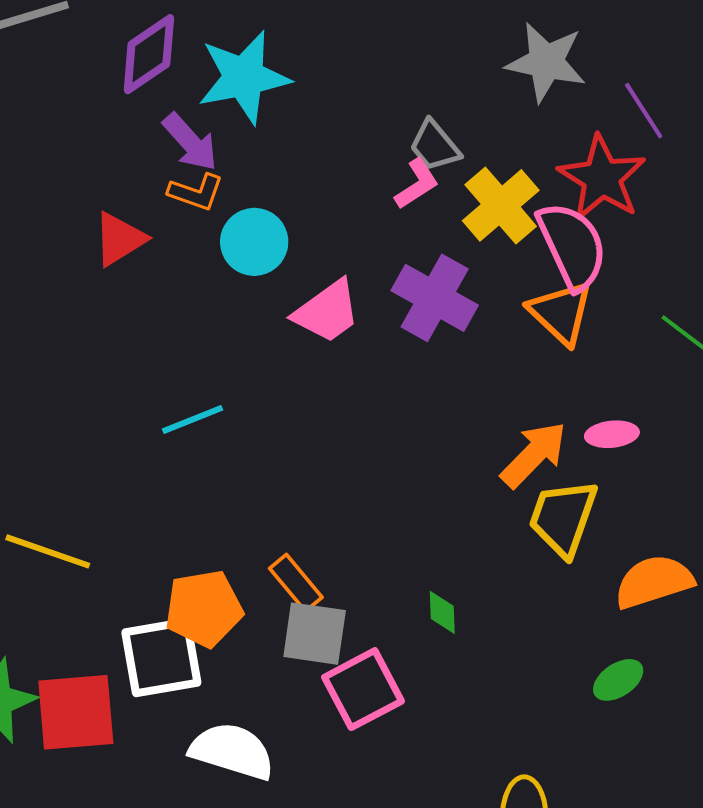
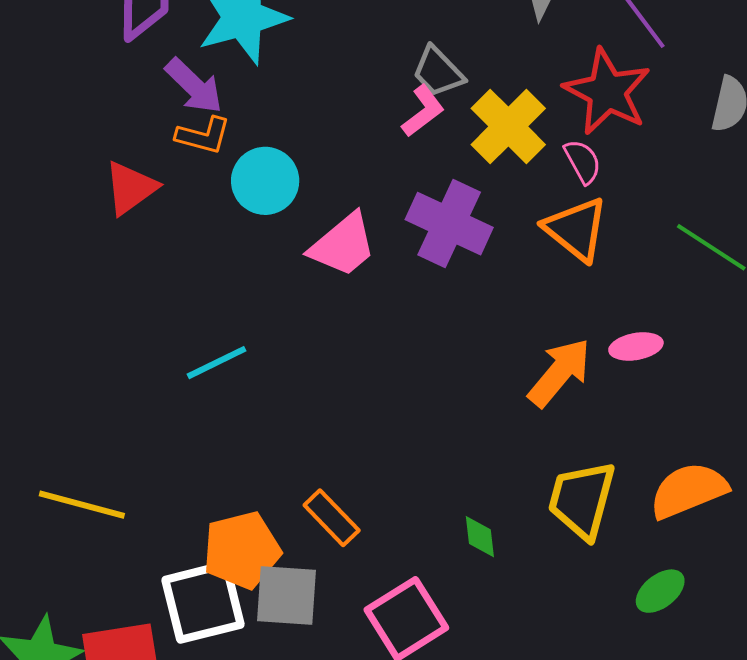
pink semicircle: (572, 246) -> (583, 161), size x0.5
yellow trapezoid: (563, 518) -> (582, 500), moved
gray square: (315, 634) -> (286, 596), moved

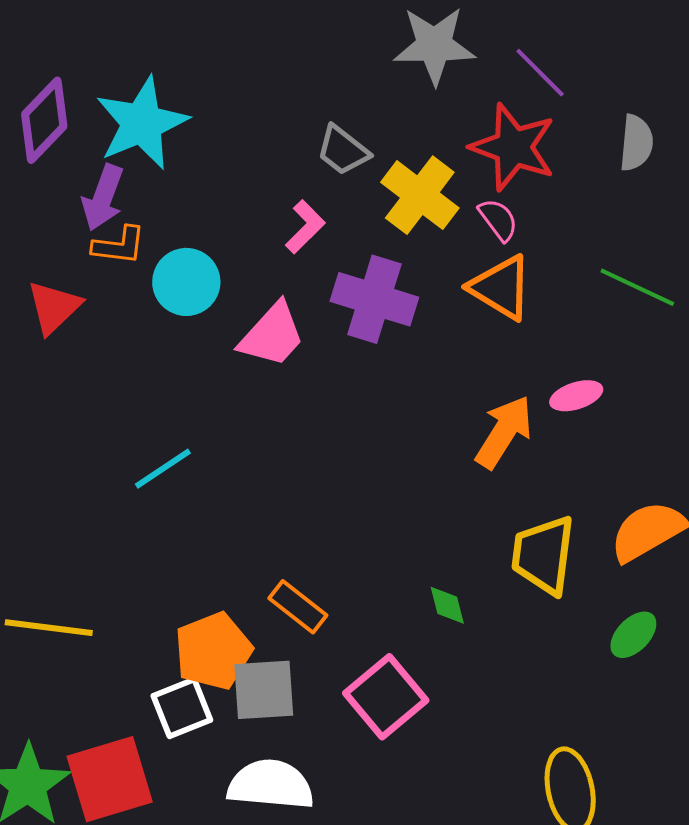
purple arrow: (194, 86) -> (103, 198), turned 74
pink L-shape: (423, 111) -> (305, 227), moved
white square: (203, 602) -> (182, 708), size x0.7

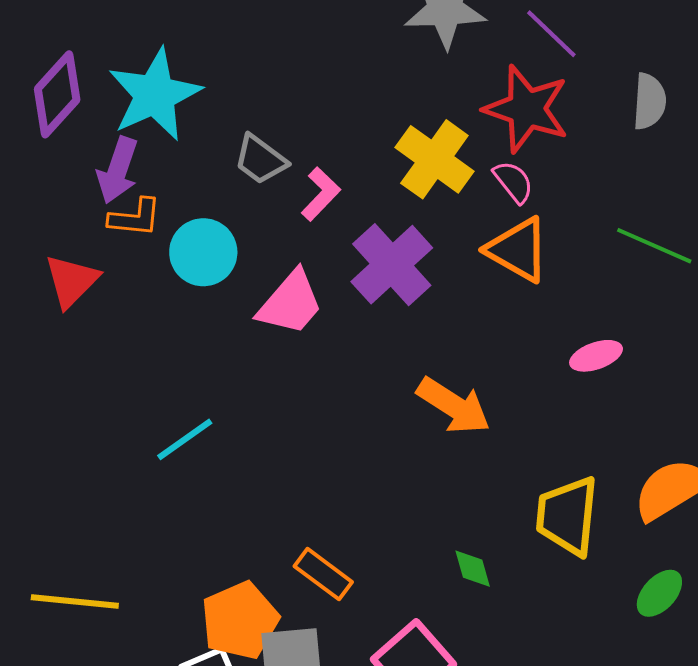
gray trapezoid: (343, 150) -> (260, 159), moved
purple cross: (374, 299) -> (392, 265), turned 32
orange arrow: (504, 432) -> (454, 406), moved, turned 92

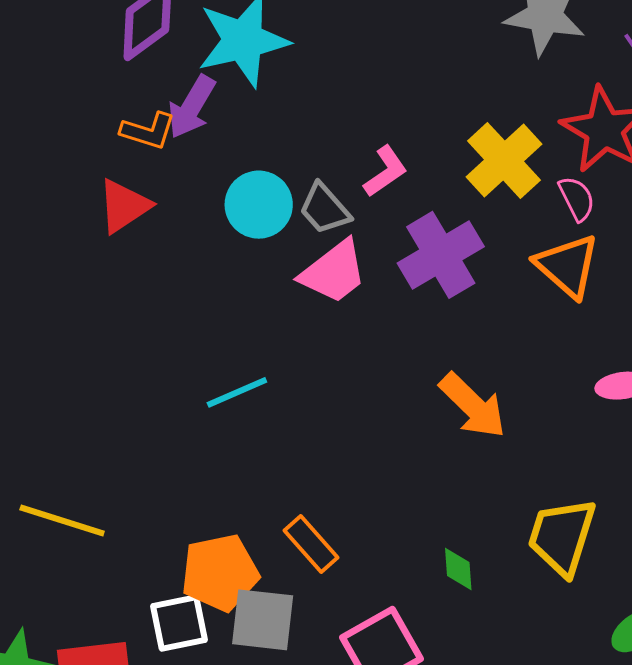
gray trapezoid: (260, 159) -> (325, 209), moved
orange L-shape: (135, 218) -> (148, 131), moved
cyan line: (185, 439) -> (237, 392), moved

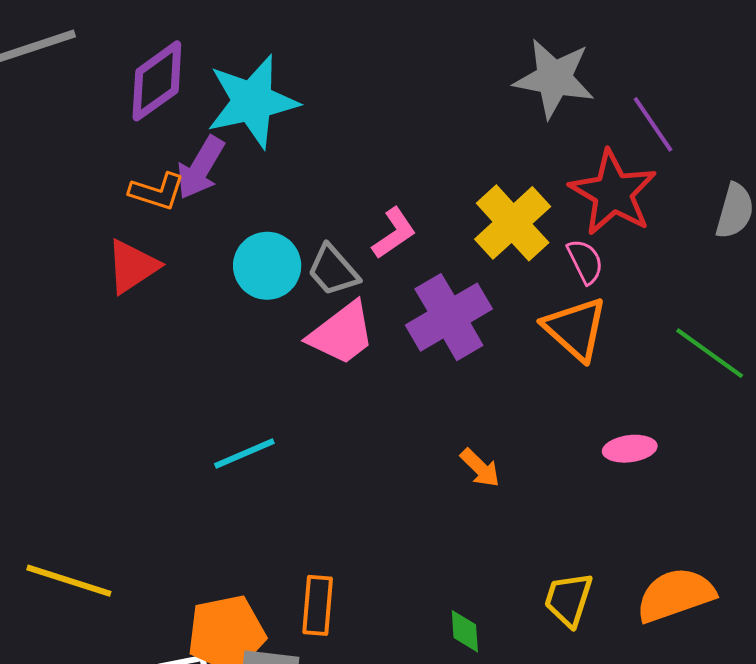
orange arrow: (473, 406) -> (480, 468), size x0.6
yellow trapezoid: (562, 537) -> (568, 599), size x0.7
orange rectangle: (311, 544) -> (318, 605), turned 46

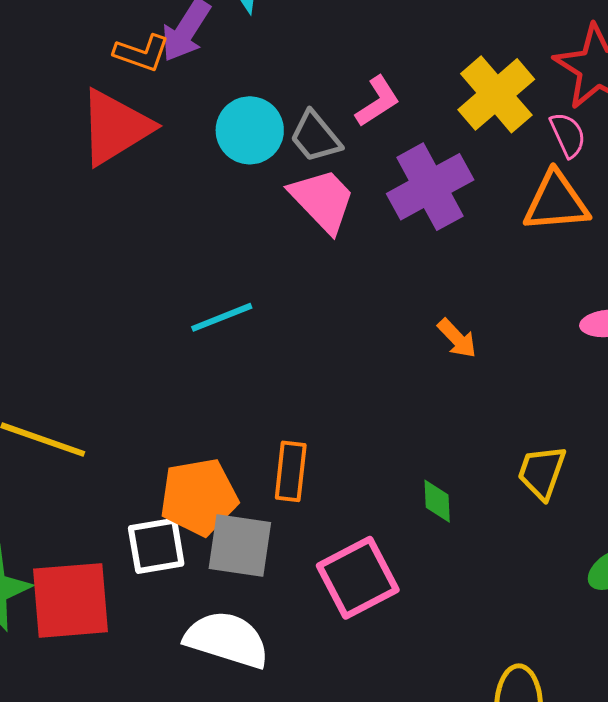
red triangle: (132, 266) -> (115, 127), size x1.4
orange triangle: (575, 329) -> (556, 202), turned -48
pink trapezoid: (342, 334) -> (322, 200), turned -98

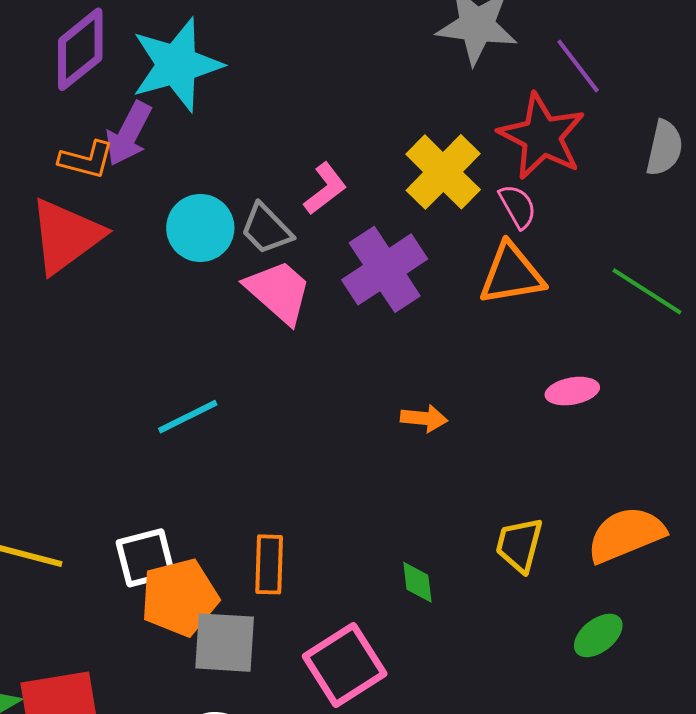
orange arrow: (457, 338) -> (424, 418), turned -36
white square: (156, 546) -> (145, 558), moved

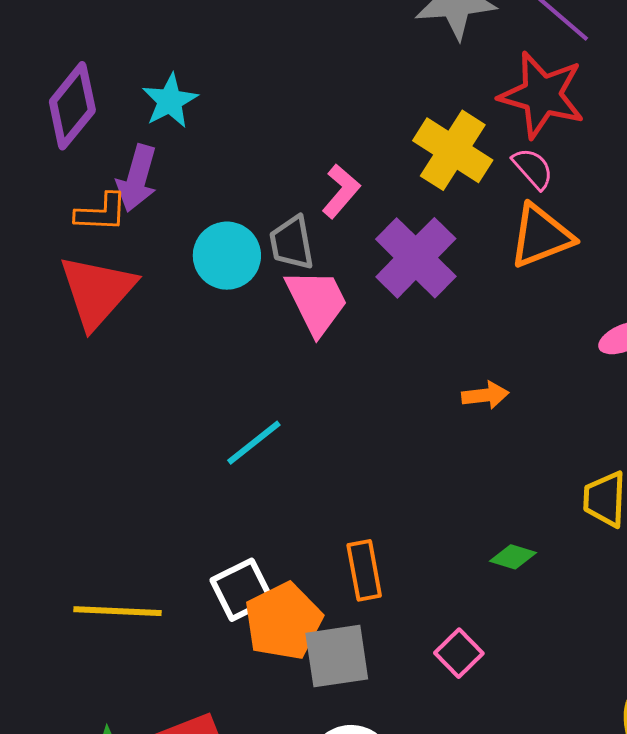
cyan star: (177, 65) -> (170, 101), size x0.6
gray trapezoid: (266, 229) -> (292, 243), turned 46
pink trapezoid: (279, 292) -> (317, 302), turned 34
green diamond: (417, 582) -> (513, 557), turned -54
pink square: (345, 665) -> (459, 653), size x0.6

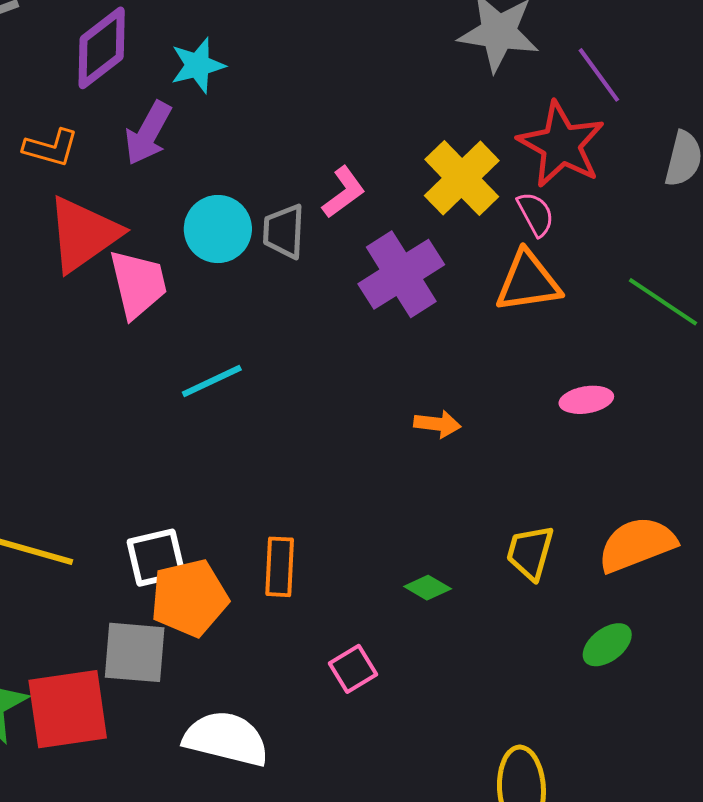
orange L-shape: (101, 213) -> (51, 148), moved
pink trapezoid: (317, 302) -> (138, 284), moved
cyan line: (254, 443) -> (212, 381), moved
gray square: (337, 656) -> (135, 652), moved

